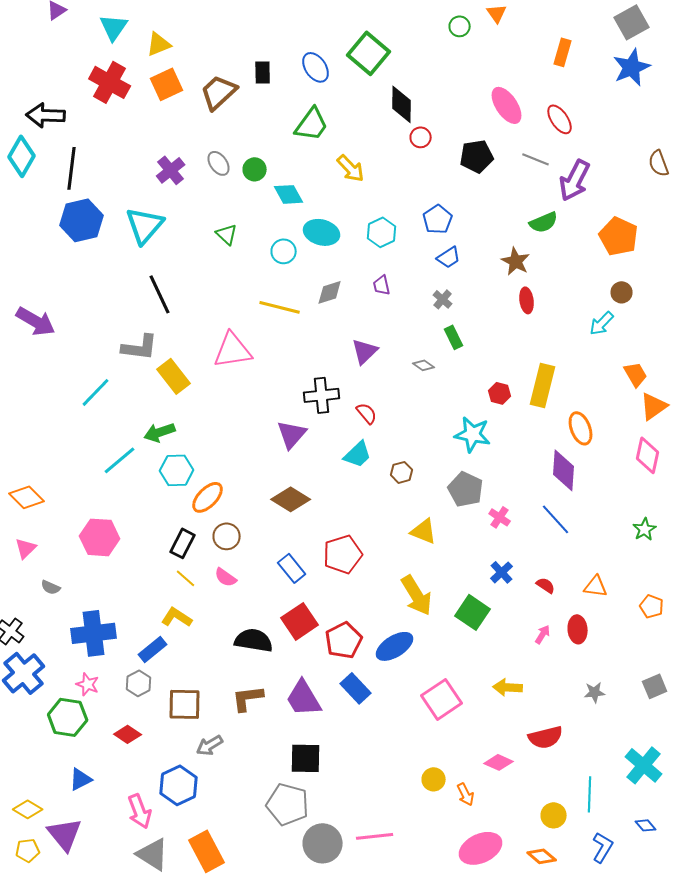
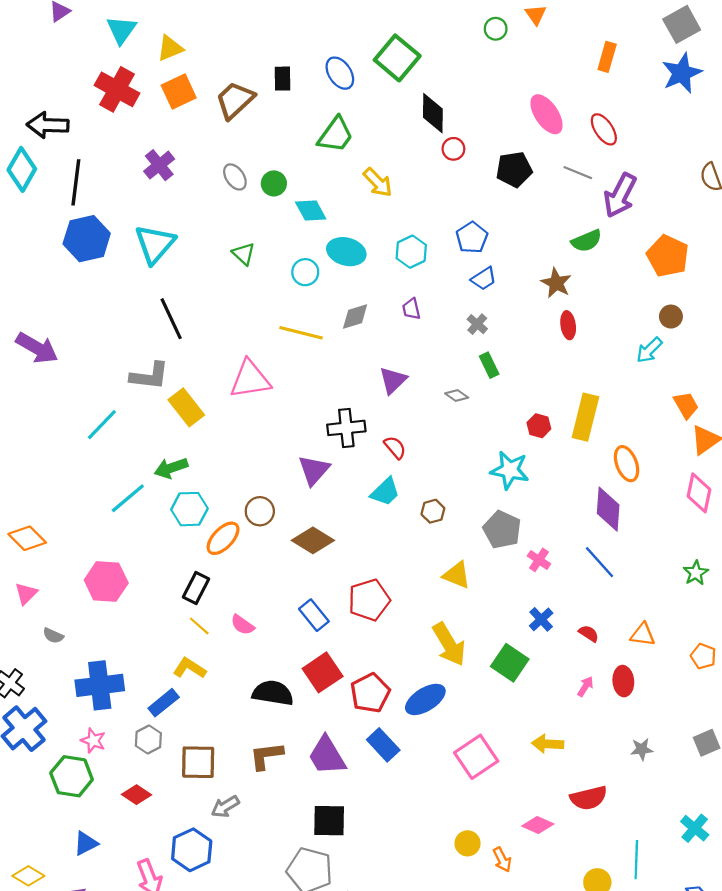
purple cross: (171, 170) -> (159, 165), moved
brown circle: (227, 536) -> (260, 511), moved
cyan cross: (644, 765) -> (695, 828), size x0.7

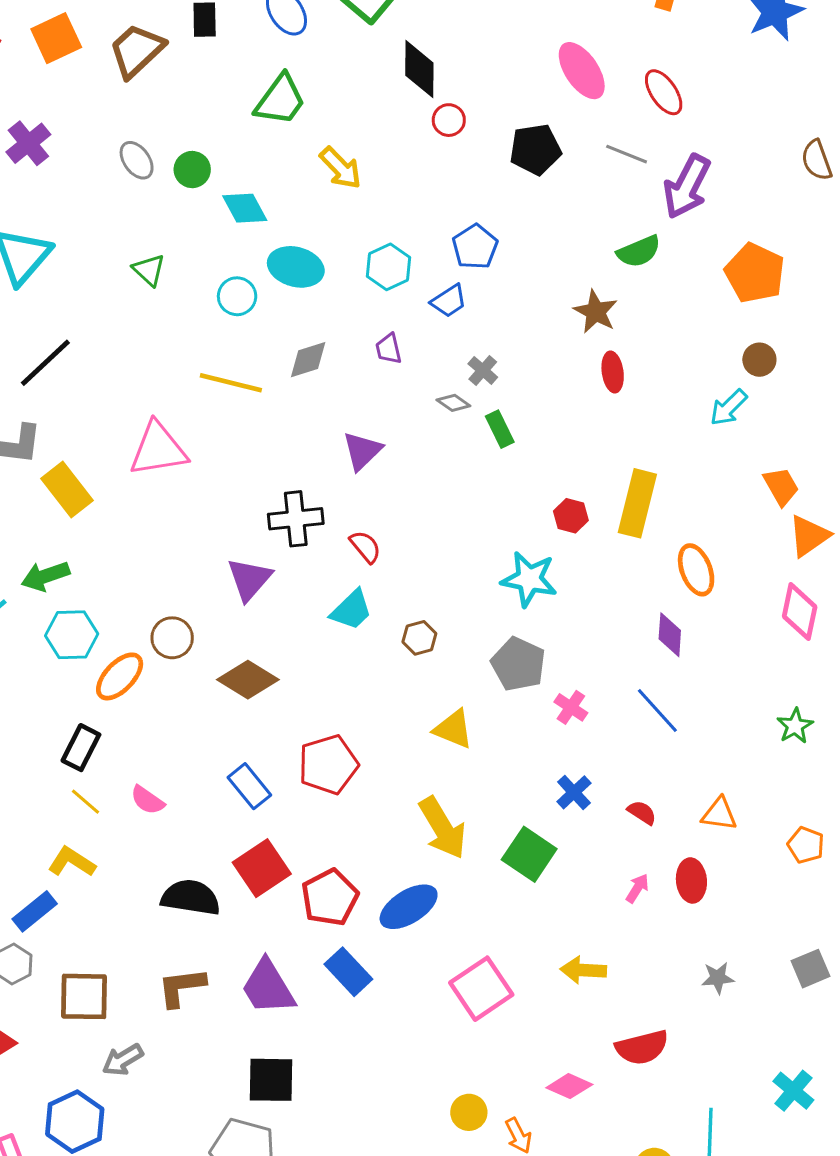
blue trapezoid: (484, 279) -> (449, 301), moved
black line: (171, 319) -> (45, 363), turned 72
gray diamond: (457, 395) -> (453, 403), moved
purple diamond: (608, 509) -> (670, 635), size x0.7

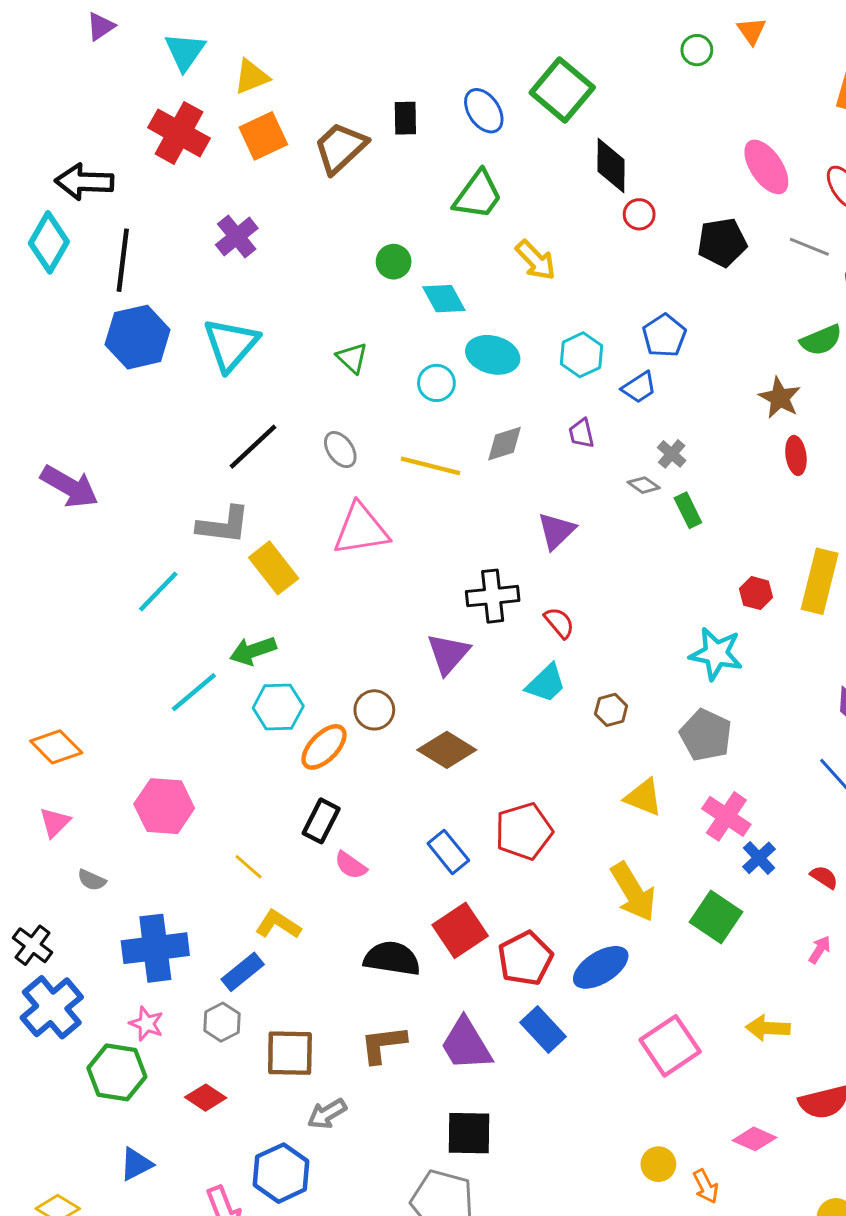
gray ellipse: (137, 160) -> (340, 450), moved
pink cross: (571, 707) -> (726, 816), moved, size x1.5
black rectangle: (81, 748) -> (321, 821), moved
yellow line: (86, 802) -> (249, 867), moved

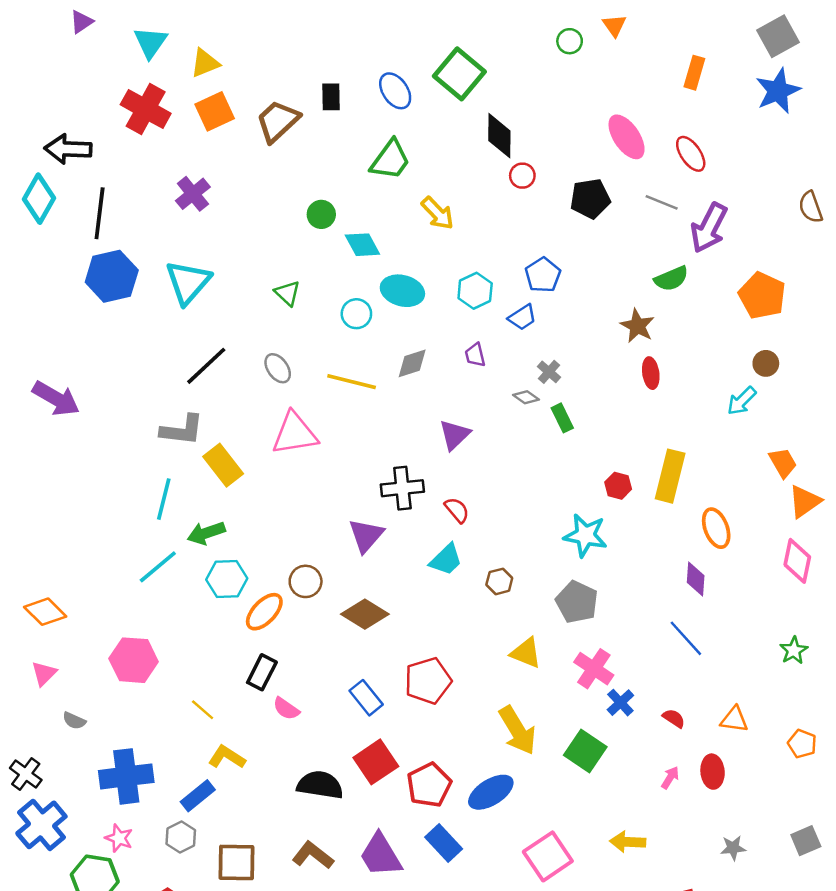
cyan line: (158, 592) -> (164, 499), moved, turned -30
brown L-shape: (383, 1044) -> (313, 855), turned 45

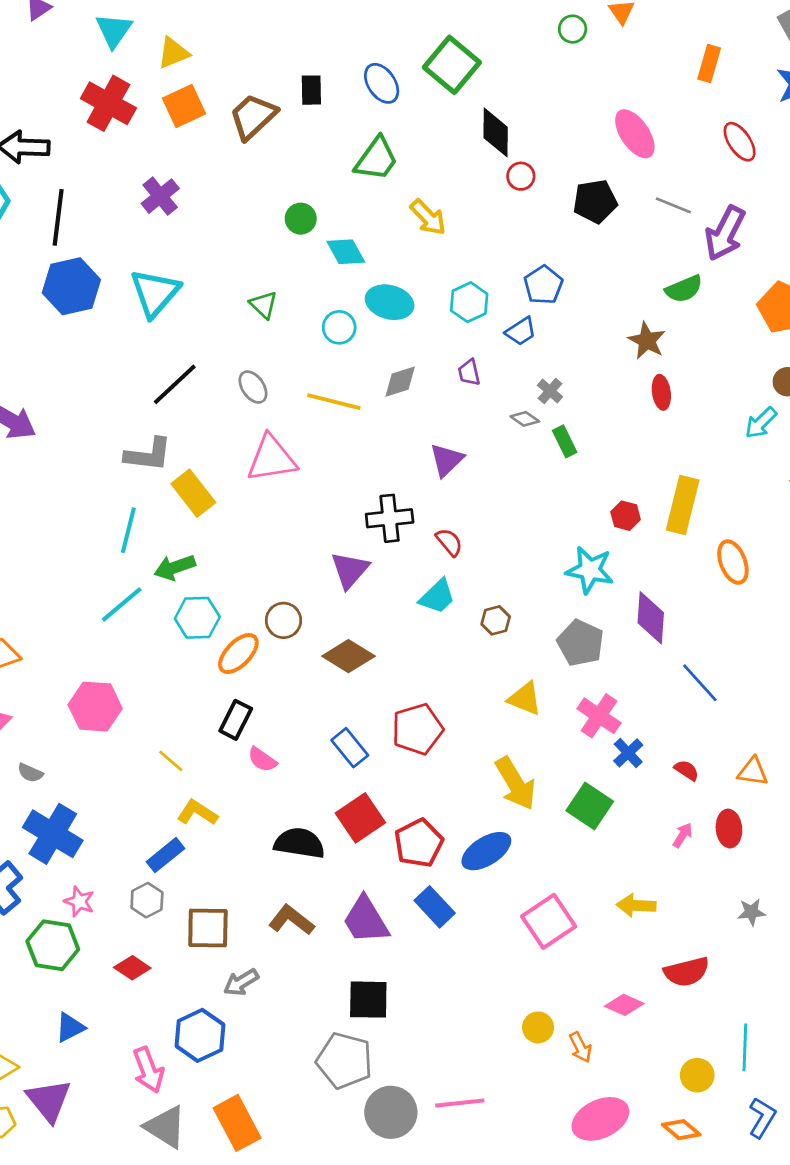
red ellipse: (691, 154) -> (740, 142), moved
purple diamond: (696, 579) -> (651, 618), moved, size x1.4
blue cross: (126, 776) -> (53, 834), moved, turned 38

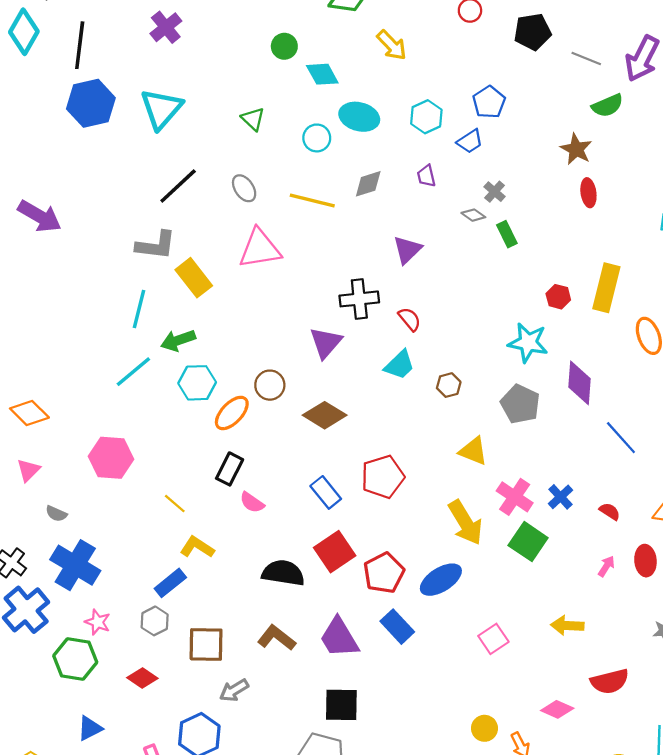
gray line: (673, 205) -> (586, 59), moved
pink cross: (599, 716) -> (515, 497), moved
pink square: (549, 921) -> (493, 639), size x0.7

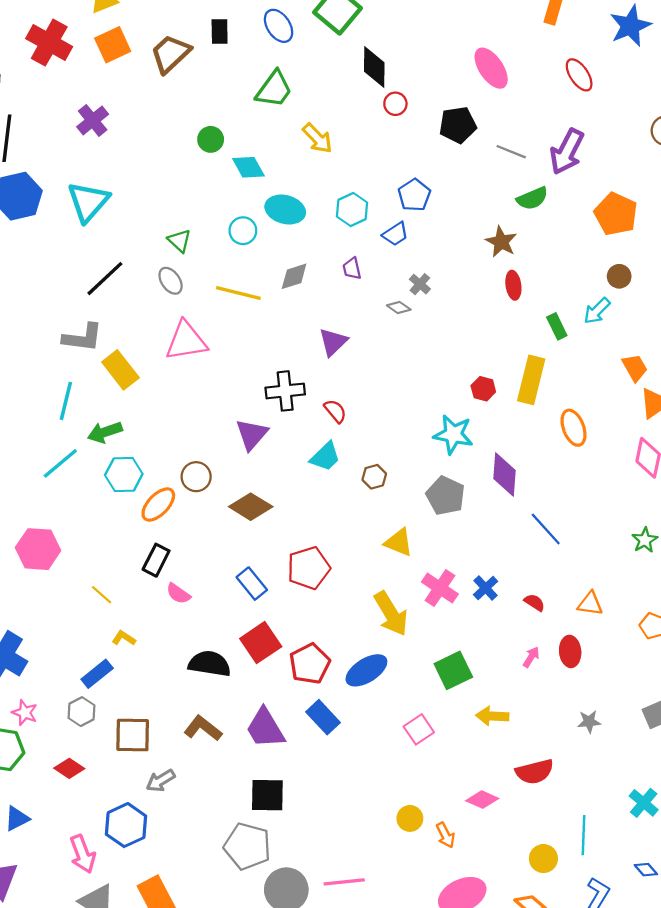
green triangle: (253, 119) -> (179, 241), moved
green rectangle: (507, 234) -> (557, 326), moved
green square: (528, 542) -> (453, 670), moved, turned 30
yellow L-shape: (197, 547) -> (124, 638), size x0.7

